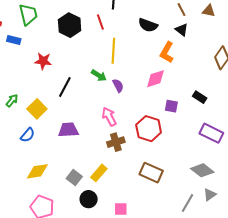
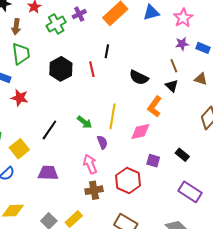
brown triangle: (209, 11) -> (201, 79), moved
yellow line: (113, 51) -> (113, 116), moved
red star: (43, 61) -> (20, 98), moved
purple semicircle: (118, 86) -> (102, 142), moved

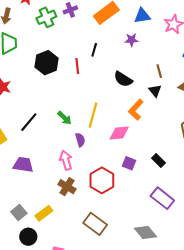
purple star: (182, 44) -> (131, 40), moved
brown cross: (94, 190) -> (67, 187), turned 36

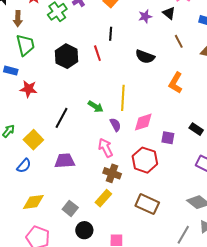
black triangle: (155, 91) -> (169, 13), moved
orange L-shape: (136, 110) -> (176, 83), moved
pink diamond: (119, 133) -> (143, 122), moved
yellow rectangle: (44, 213) -> (103, 198), moved

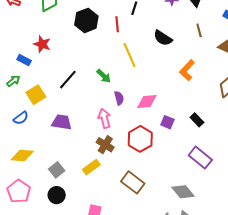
blue rectangle: (11, 71) -> (24, 60), moved
yellow line: (123, 98) -> (129, 55), moved, turned -40
black circle: (84, 230) -> (57, 195), moved

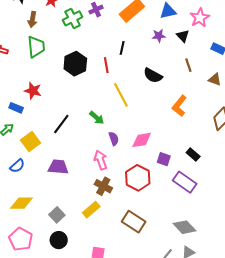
purple rectangle: (200, 158) -> (185, 182), moved

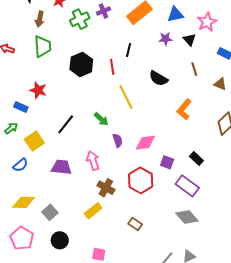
pink arrow: (101, 160) -> (93, 161), moved
gray square: (57, 215) -> (50, 212), moved
brown rectangle: (134, 222) -> (135, 224), size x0.6
gray diamond: (184, 227) -> (187, 217), moved

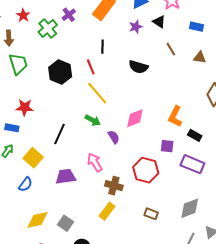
yellow line: (126, 97) -> (97, 93), moved
orange L-shape: (184, 109) -> (175, 116), moved
pink diamond: (145, 143) -> (135, 118), moved
gray diamond: (187, 217) -> (190, 208), moved, turned -55

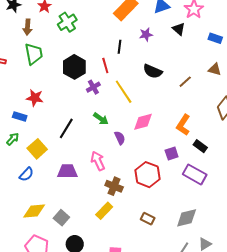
purple cross: (69, 15) -> (93, 87), moved
purple star: (136, 27) -> (146, 35), moved
brown line: (171, 49) -> (185, 82), moved, turned 72
yellow line: (97, 93) -> (124, 92), moved
purple square: (167, 146) -> (172, 153), turned -32

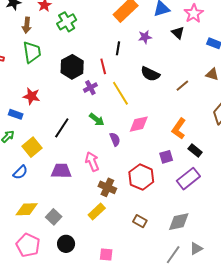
purple rectangle: (195, 174) -> (188, 179), turned -70

